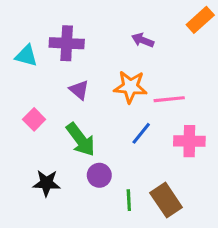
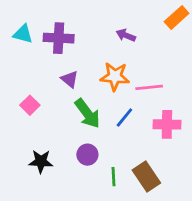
cyan triangle: (26, 56) -> (23, 34), moved
green arrow: (81, 140) -> (87, 113), moved

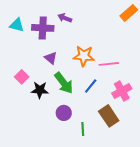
purple arrow: (126, 35) -> (65, 18), moved
pink cross: (167, 124) -> (122, 91), turned -30
black star: (41, 161) -> (40, 90), moved
brown rectangle: (146, 177) -> (109, 116), moved

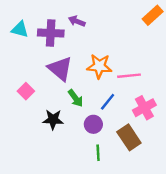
purple triangle: (51, 58) -> (60, 69), size x1.6
green arrow: (64, 83) -> (76, 98), size x0.7
black star: (40, 90) -> (53, 120), moved
purple circle: (64, 113) -> (93, 124), moved

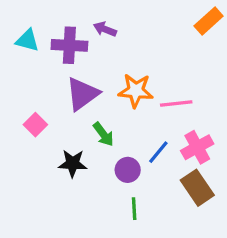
purple triangle: (60, 69) -> (82, 94), turned 44
blue line: (108, 102) -> (158, 152), moved
brown rectangle: (129, 137) -> (197, 188), moved

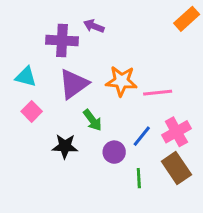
cyan triangle: (27, 40) -> (26, 77), moved
green line: (134, 209) -> (139, 178), moved

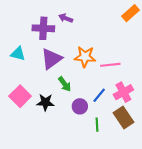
pink square: (32, 111) -> (20, 96), moved, size x1.5

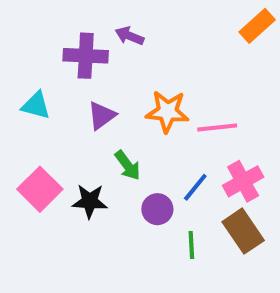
purple triangle: (51, 59) -> (102, 116), size x0.7

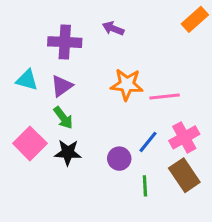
purple arrow: (130, 36) -> (113, 28), moved
purple triangle: (102, 116) -> (62, 86), moved
green arrow: (128, 165) -> (63, 118), moved

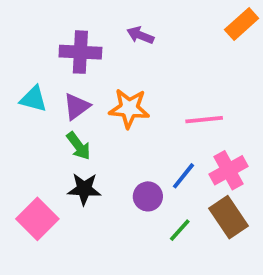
orange star: (127, 84) -> (129, 108), moved
pink square: (30, 143) -> (37, 219), moved
green line: (145, 186) -> (180, 230), turned 45

